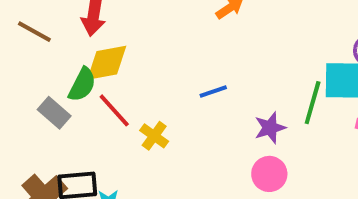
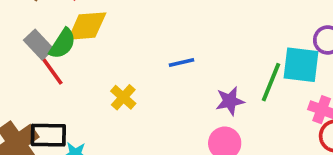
red line: (114, 110) -> (51, 69), moved
gray rectangle: (54, 113) -> (39, 45), moved

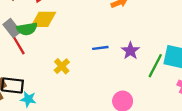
green semicircle: (63, 44) -> (27, 29), turned 42
purple star: (230, 101) -> (130, 51), moved, turned -30

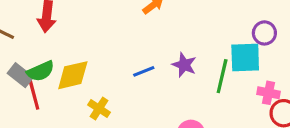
yellow diamond: (43, 19) -> (73, 75), moved
red line: (18, 44) -> (34, 94), turned 30

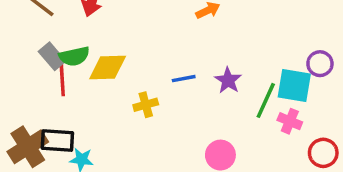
pink cross: (268, 93) -> (290, 121), moved
yellow cross: (99, 109) -> (146, 105), moved, turned 30

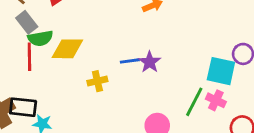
gray rectangle: (52, 56) -> (27, 22), moved
purple star: (228, 80) -> (150, 62), moved
green line: (266, 100) -> (194, 102), moved

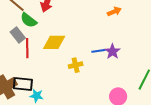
gray rectangle: (27, 22) -> (18, 35), moved
green semicircle: (40, 38) -> (29, 20), moved, turned 48

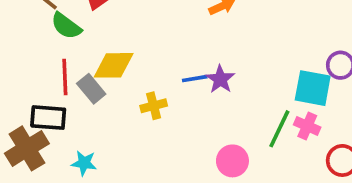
gray rectangle: (18, 35) -> (91, 89), moved
black rectangle: (23, 84) -> (48, 118), moved

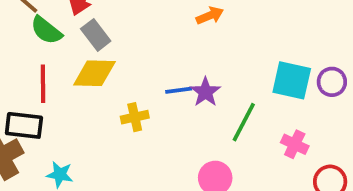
cyan square: (313, 88) -> (292, 80), moved
gray rectangle: (91, 89) -> (96, 35), moved
green line: (279, 129) -> (244, 122), moved

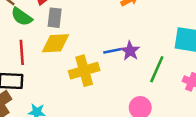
gray rectangle: (96, 35) -> (55, 18), turned 48
yellow cross: (135, 117) -> (84, 71), size x1.6

